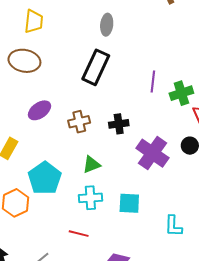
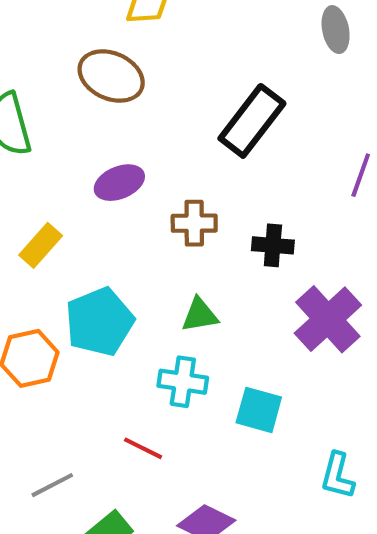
gray ellipse: (107, 25) -> (336, 30), moved, turned -30

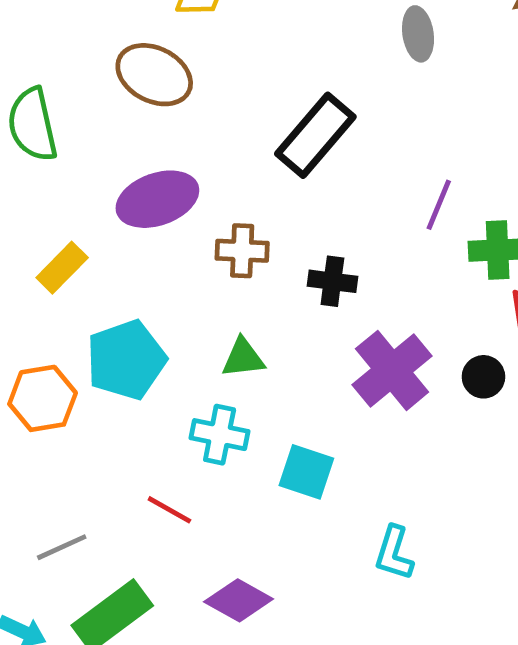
purple ellipse: (119, 183) -> (157, 199), size x1.4

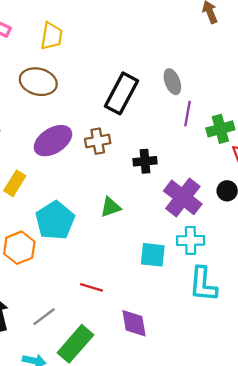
gray ellipse: (418, 34) -> (172, 82), moved
brown cross: (242, 251) -> (98, 141), moved
cyan cross: (220, 435) -> (191, 240), moved
cyan L-shape: (394, 553) -> (203, 284), size x1.4
purple diamond: (239, 600) -> (134, 323), turned 64

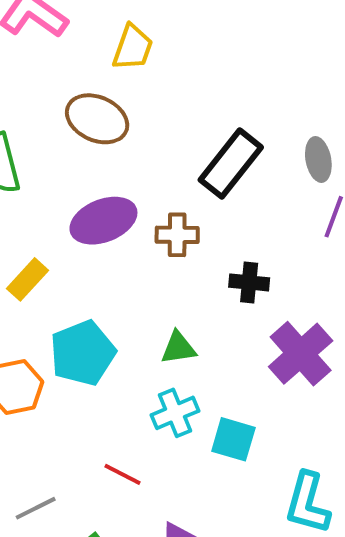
cyan cross: (191, 240) -> (175, 413), moved, turned -32

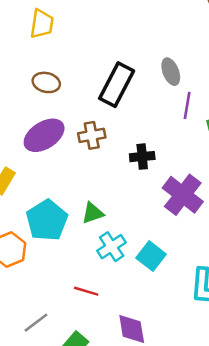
brown ellipse: (97, 119) -> (46, 82), moved, size x0.7
green triangle: (178, 348) -> (93, 213), moved
cyan square: (233, 439) -> (151, 256), turned 32

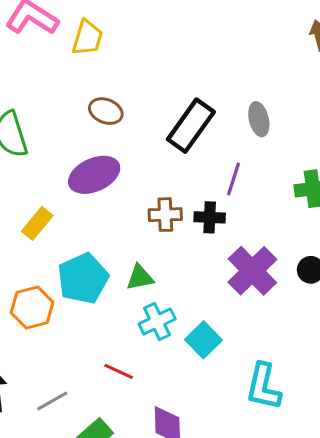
yellow trapezoid: (42, 24) -> (87, 38), moved
purple line: (187, 105) -> (234, 179), moved
brown cross: (92, 135) -> (165, 215), moved

